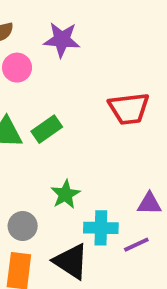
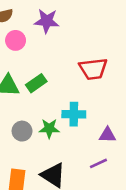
green star: (65, 194) -> (49, 128), turned 30
gray circle: (23, 226) -> (22, 131), moved
cyan cross: (101, 228) -> (74, 114), moved

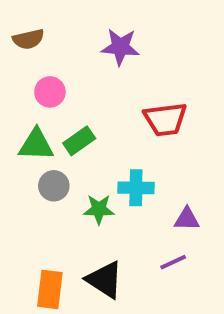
purple star: (47, 21) -> (120, 47), moved
pink circle: (16, 40) -> (50, 92), moved
gray circle: (22, 131) -> (54, 186), moved

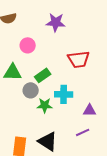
pink circle: (50, 92) -> (28, 45), moved
green rectangle: (79, 141) -> (43, 75), moved
gray circle: (54, 186) -> (31, 90), moved

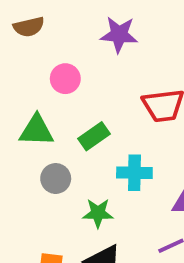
gray circle: (31, 90) -> (56, 179), moved
green star: (45, 105) -> (98, 213), moved

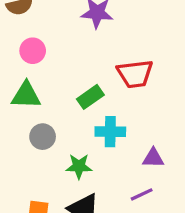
pink circle: (65, 79) -> (33, 51), moved
green rectangle: (94, 136) -> (90, 97), moved

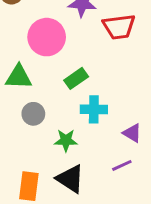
pink circle: (33, 51) -> (47, 37), moved, size x1.6
red trapezoid: (135, 74) -> (119, 27), moved
purple triangle: (153, 158) -> (132, 133), turned 30

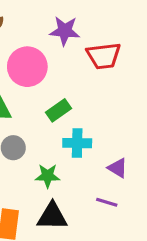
purple line: (122, 165) -> (107, 202), turned 42
black triangle: (70, 179) -> (52, 216), turned -32

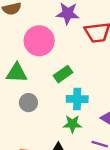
green star: (48, 176) -> (72, 124), moved

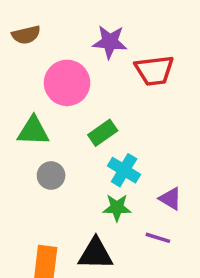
cyan cross: (77, 99) -> (124, 170), turned 30

